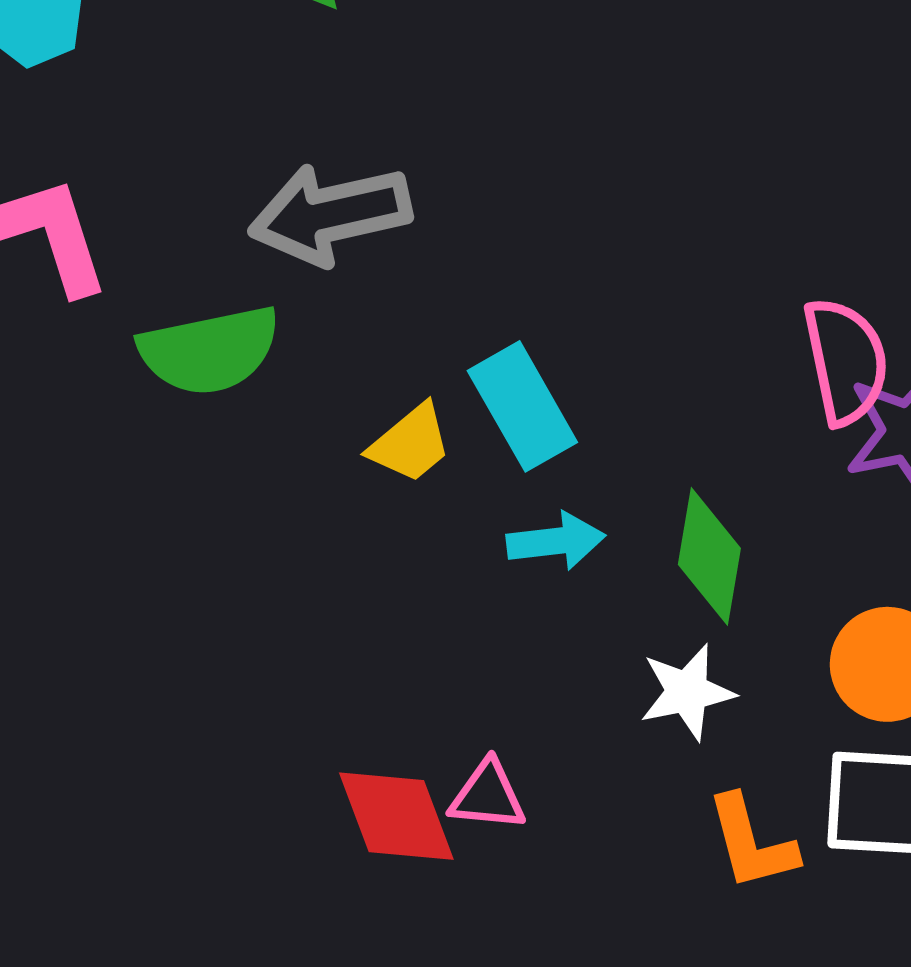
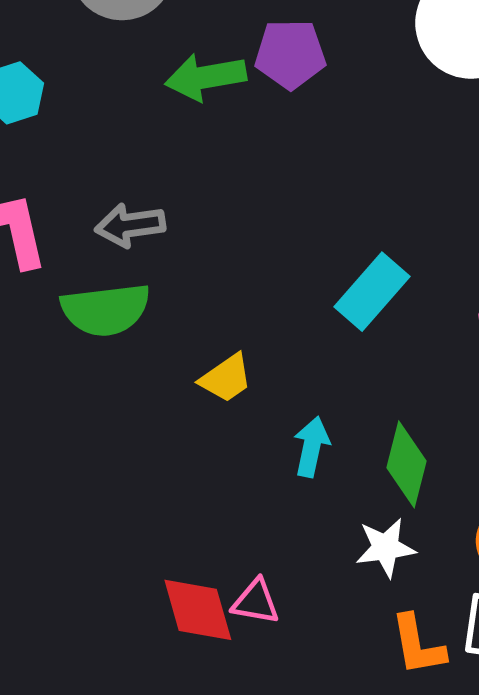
gray arrow: (330, 214) -> (130, 225), moved, size x0.7
cyan rectangle: (522, 406) -> (372, 292), moved, turned 66
cyan arrow: (556, 541) -> (312, 447), turned -76

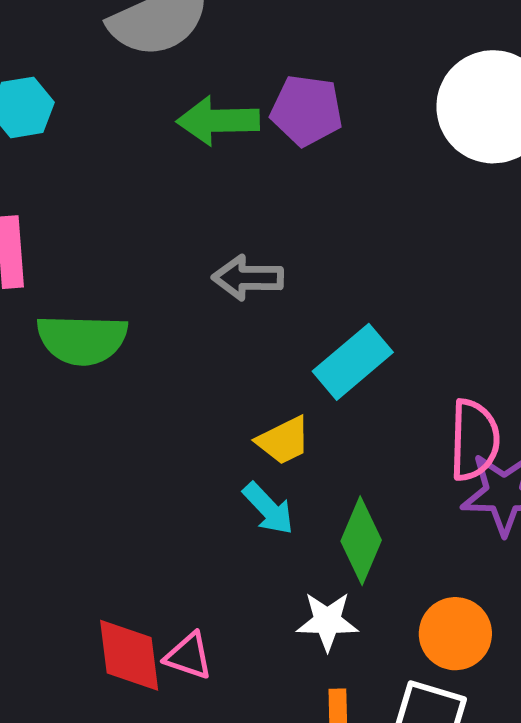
gray arrow: (130, 225) -> (248, 278), moved
yellow trapezoid: (226, 378) -> (284, 441), moved
cyan arrow: (312, 447) -> (268, 509), turned 116

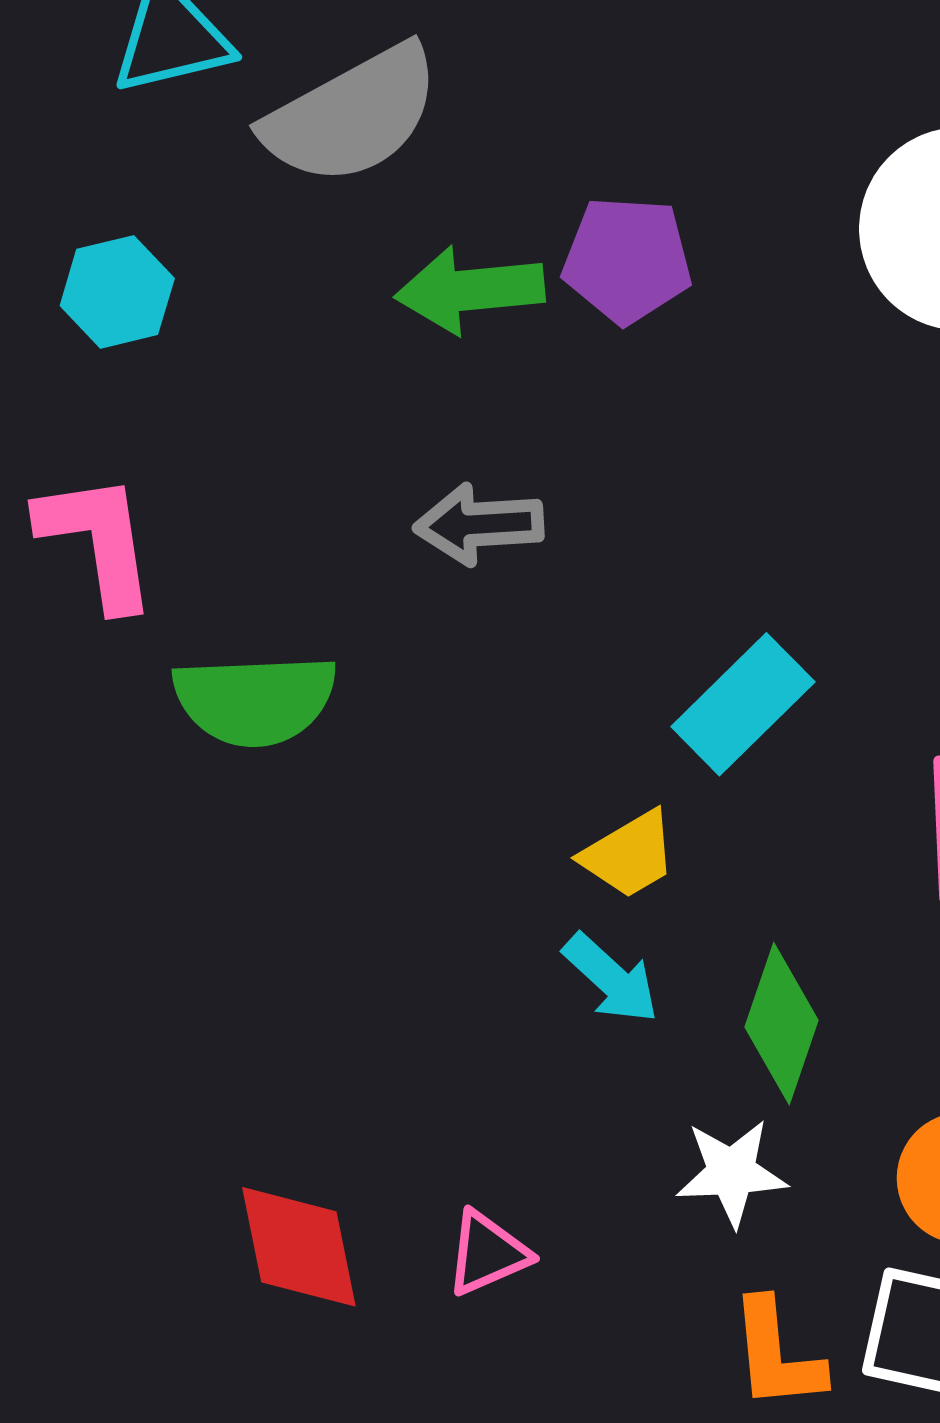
gray arrow: (248, 278) -> (479, 524), moved
red diamond: (129, 655) -> (299, 1247), moved
pink triangle: (189, 656) -> (487, 1253), turned -38

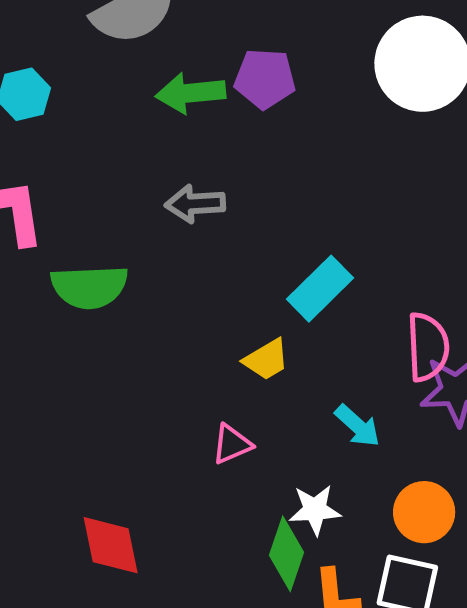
cyan arrow: (611, 978) -> (358, 426), moved
green diamond: (781, 1024) -> (286, 554), moved
pink triangle: (487, 1253) -> (232, 444), moved

